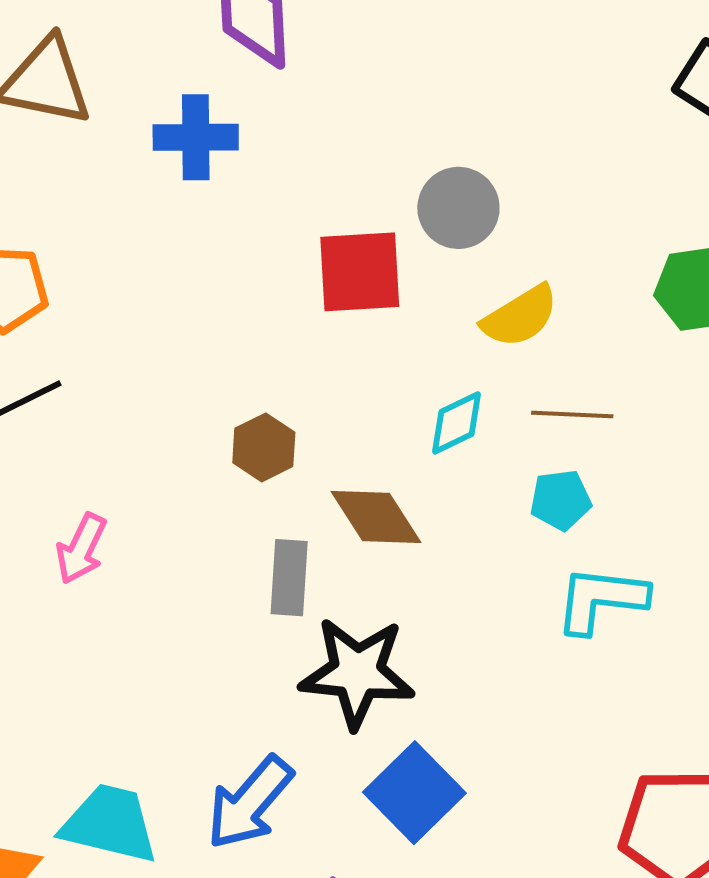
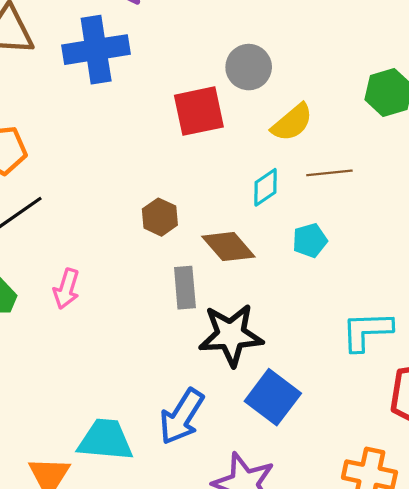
blue cross: (196, 137) -> (96, 50), size x1.4
cyan pentagon: (561, 500) -> (310, 240), moved
cyan L-shape: (601, 600) -> (367, 331), moved

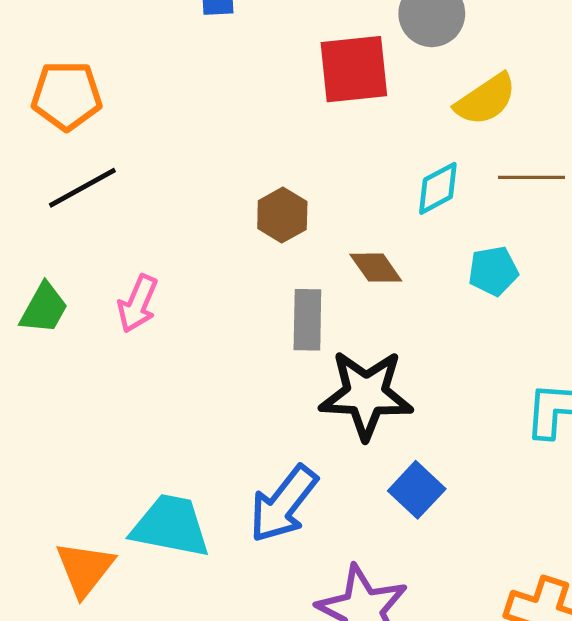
brown diamond: (228, 247) -> (376, 268), size x0.7
blue square: (273, 397) -> (417, 490), size x0.7

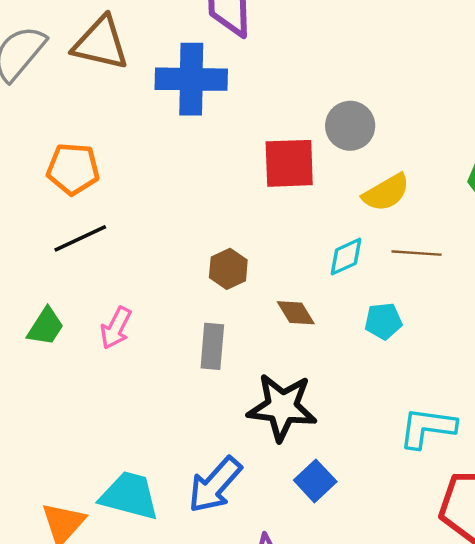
gray rectangle: (307, 320) -> (212, 346), moved

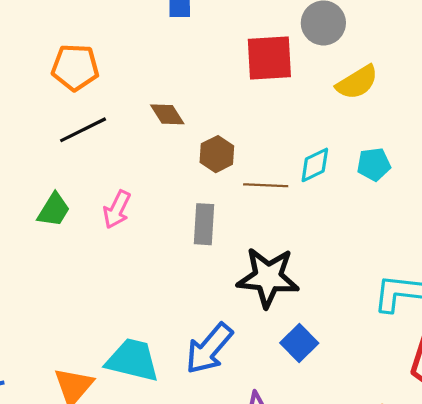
brown line: (417, 253) -> (266, 185), moved
cyan diamond: (346, 257) -> (315, 165), moved
brown diamond: (296, 313) -> (167, 114), moved
cyan pentagon: (383, 321) -> (374, 164), moved

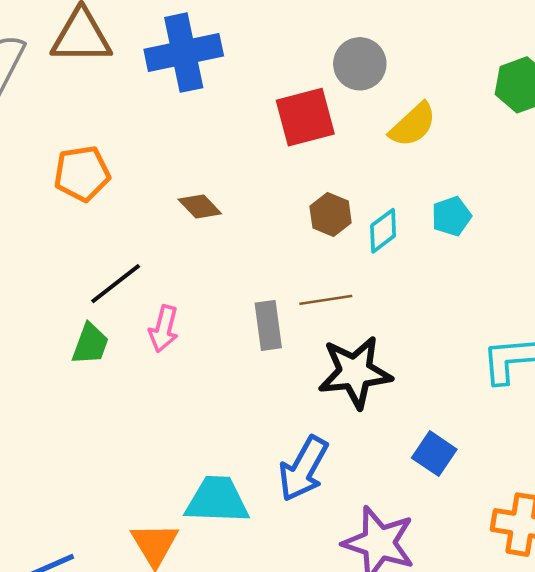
black line: (83, 130) -> (116, 284), moved
brown hexagon: (217, 154) -> (331, 214), moved
brown line: (266, 185) -> (326, 300), moved
blue square: (299, 343) -> (434, 454), moved

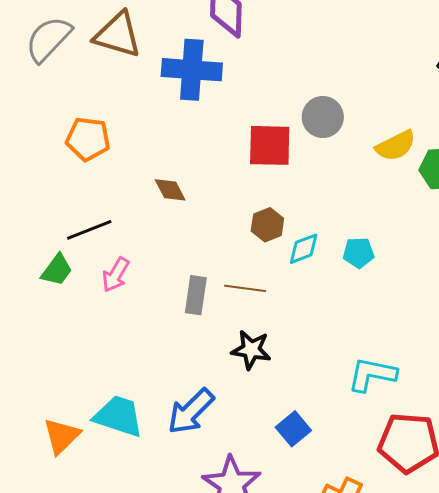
yellow semicircle: (413, 125) -> (396, 146), moved
black star: (355, 372) -> (251, 350), size x0.7

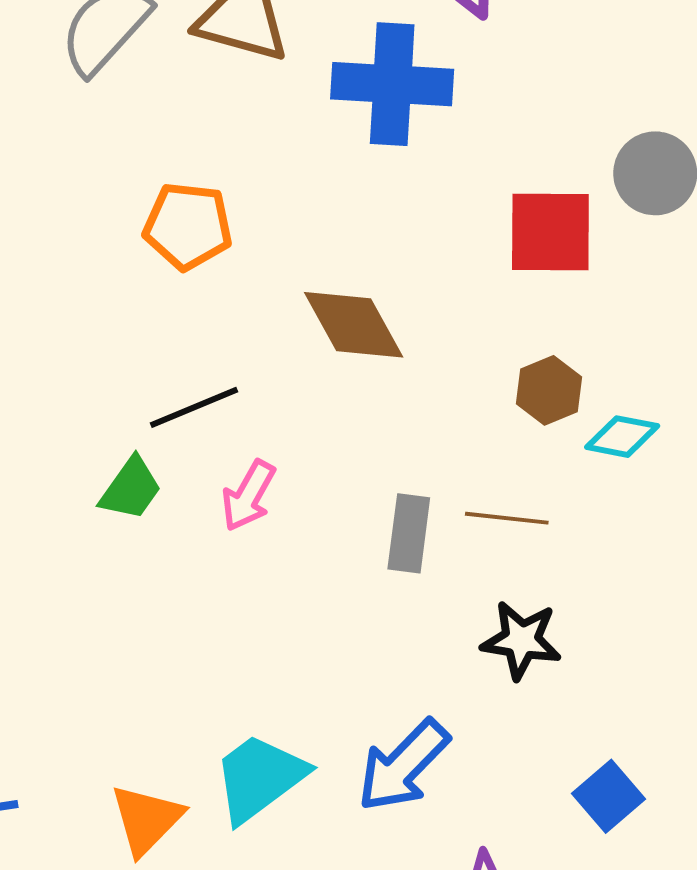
brown diamond: (170, 190) -> (354, 325), size x1.6
cyan diamond: (304, 249) -> (622, 437), turned 33
cyan trapezoid: (119, 416) -> (259, 778), turned -54

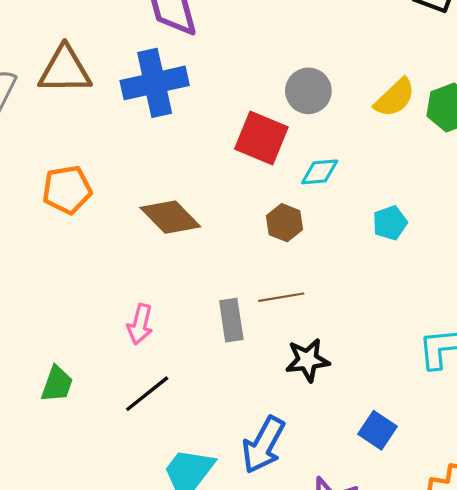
red square: (550, 232) -> (261, 138), turned 38
black line: (194, 407) -> (147, 394), moved
cyan diamond: (622, 437) -> (320, 172), moved
green trapezoid: (131, 489) -> (57, 384), moved

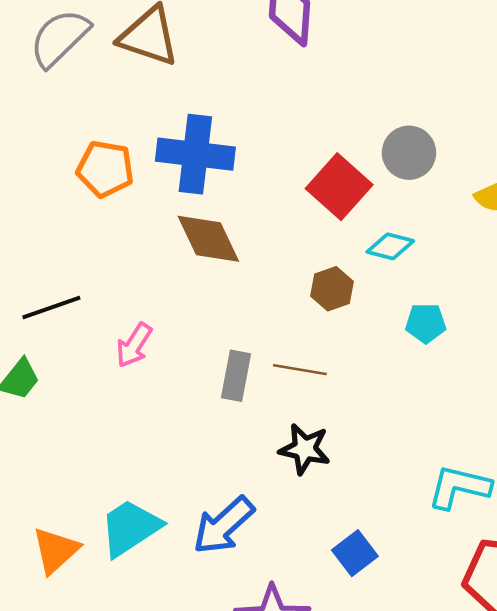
blue cross: (155, 83) -> (195, 154), moved
cyan pentagon: (390, 223) -> (426, 323), moved
black line: (147, 394) -> (51, 308), moved

